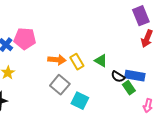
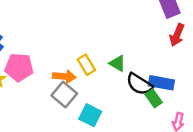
pink pentagon: (25, 39) -> (19, 67), moved
orange arrow: (57, 60) -> (64, 76), moved
black semicircle: (118, 77) -> (139, 84), size x1.5

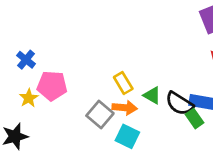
green triangle: (117, 63) -> (152, 95), moved
orange arrow: (64, 76) -> (125, 108), moved

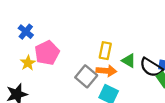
yellow rectangle: (123, 83) -> (105, 51), turned 42
pink pentagon: (52, 86) -> (47, 53), turned -30

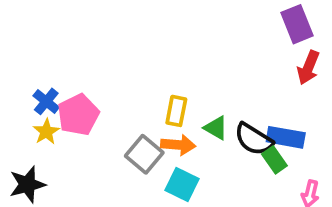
blue cross: (26, 32) -> (46, 101), moved

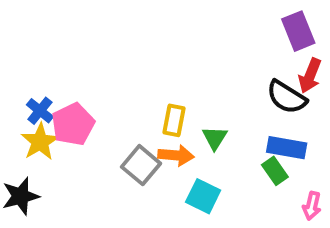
green triangle: (216, 128) -> (215, 138), turned 32
yellow star: (46, 132) -> (40, 142), size x1.4
black semicircle: (254, 139) -> (287, 97), moved
cyan square: (182, 184) -> (203, 196), moved

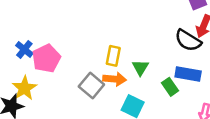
yellow star: (40, 142) -> (24, 88), moved
green rectangle: (275, 171) -> (170, 87), moved

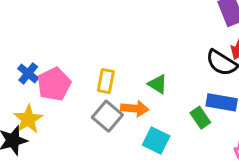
yellow rectangle: (113, 56) -> (106, 81), moved
green triangle: (140, 67) -> (158, 84), moved, turned -30

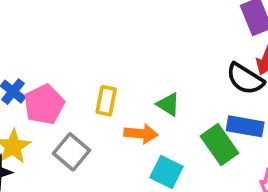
gray square: (107, 116) -> (71, 152), moved
green rectangle: (200, 118) -> (219, 145), size x1.5

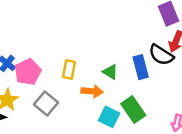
blue rectangle: (245, 126) -> (141, 67), moved, turned 65
green rectangle: (219, 145) -> (133, 110), moved

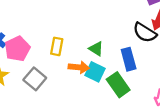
blue rectangle: (141, 67) -> (129, 59), moved
cyan square: (109, 117) -> (95, 72), moved

